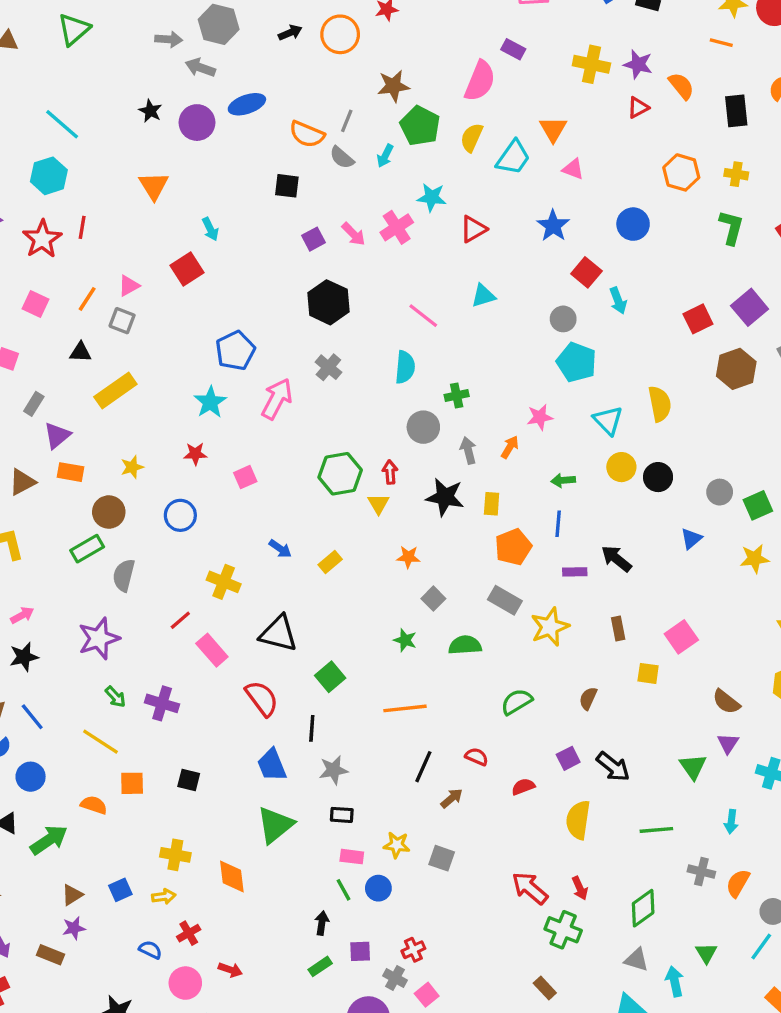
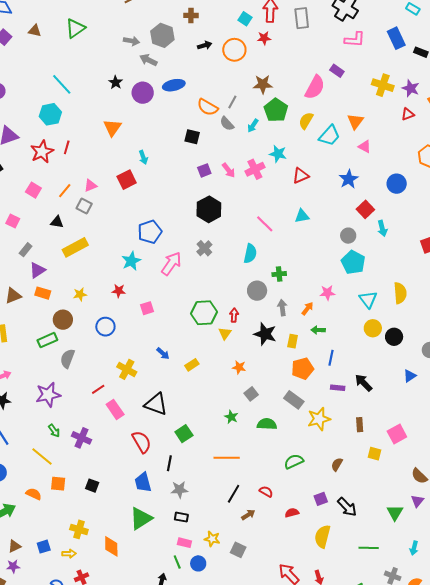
green arrow: (563, 480) -> (318, 330), moved

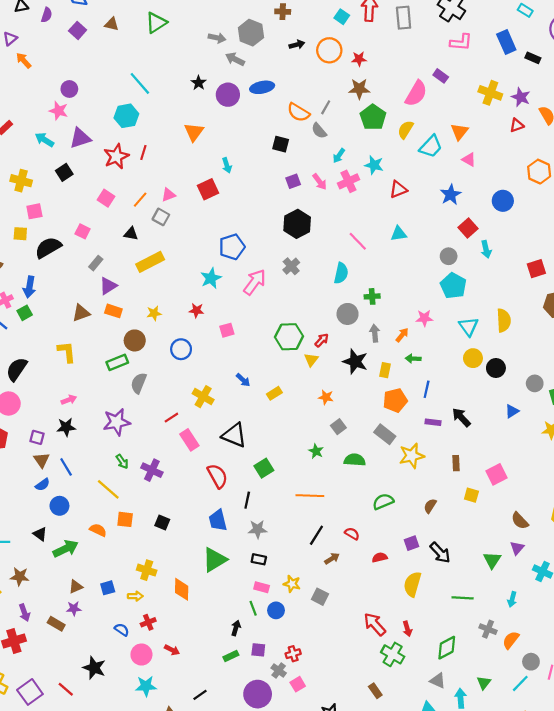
red star: (264, 38) -> (359, 59), moved
cyan arrow: (253, 126) -> (339, 156), moved
red arrow: (234, 315) -> (322, 340), turned 40

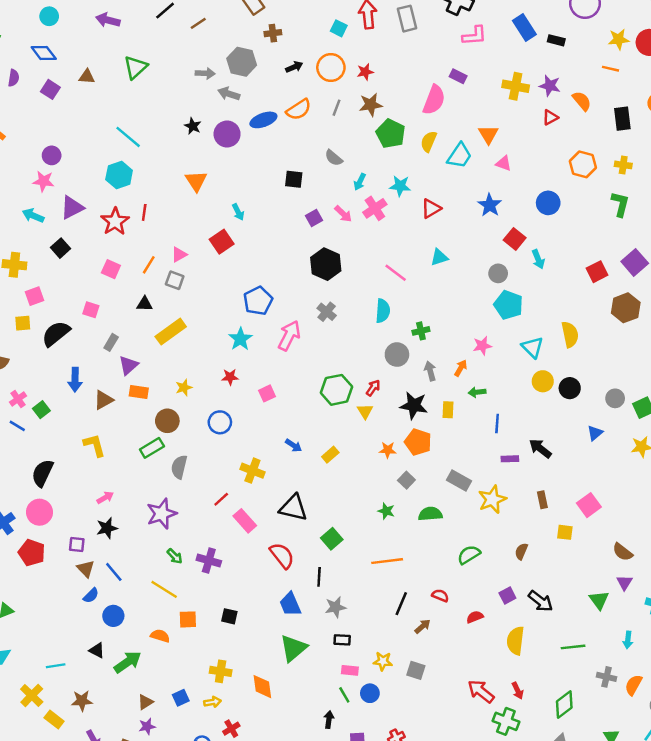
gray line: (326, 107) -> (336, 108), moved
orange semicircle: (298, 112) -> (299, 110), moved, turned -55
blue arrow: (29, 287) -> (75, 380), moved
orange pentagon: (395, 400) -> (418, 442), moved, turned -30

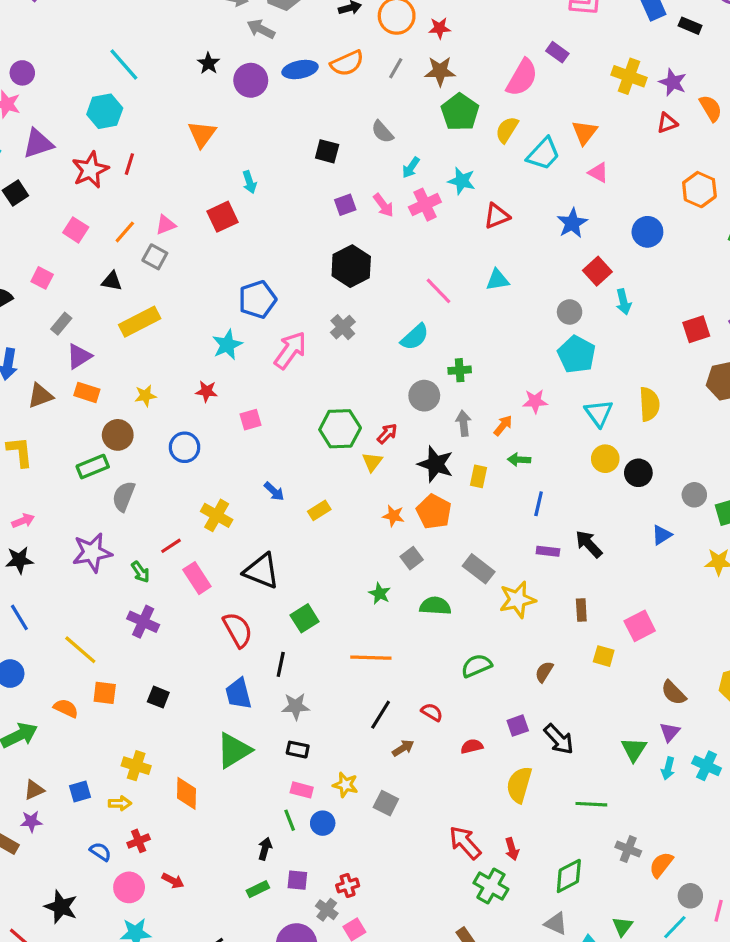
cyan semicircle: (383, 311) -> (415, 337), turned 35
green arrow: (175, 556) -> (140, 572), moved
cyan arrow: (628, 640) -> (668, 768), moved

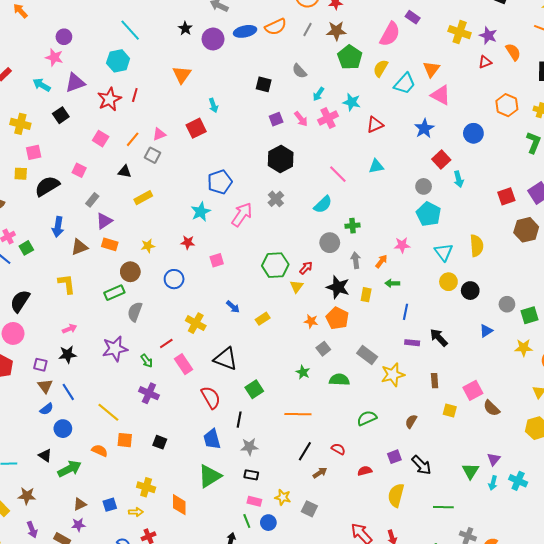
pink triangle: (598, 173) -> (441, 95), size x1.5
yellow rectangle: (140, 322) -> (143, 198), size x0.7
brown semicircle: (674, 693) -> (491, 408), moved

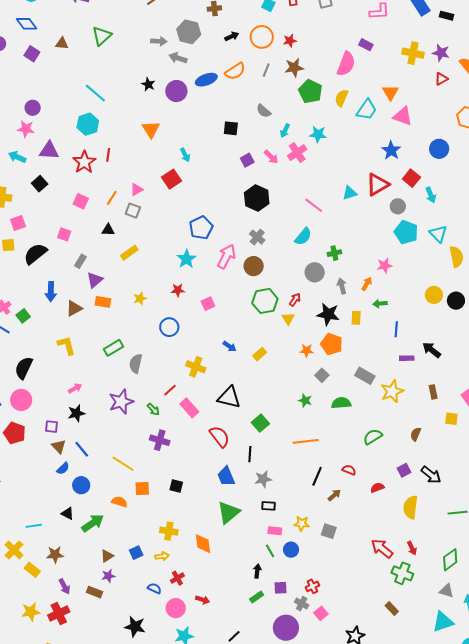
purple triangle: (75, 83) -> (49, 151), turned 30
red triangle: (375, 125) -> (378, 185), moved, size x1.4
cyan triangle: (444, 252) -> (438, 234), moved
brown circle: (130, 272) -> (254, 266), moved

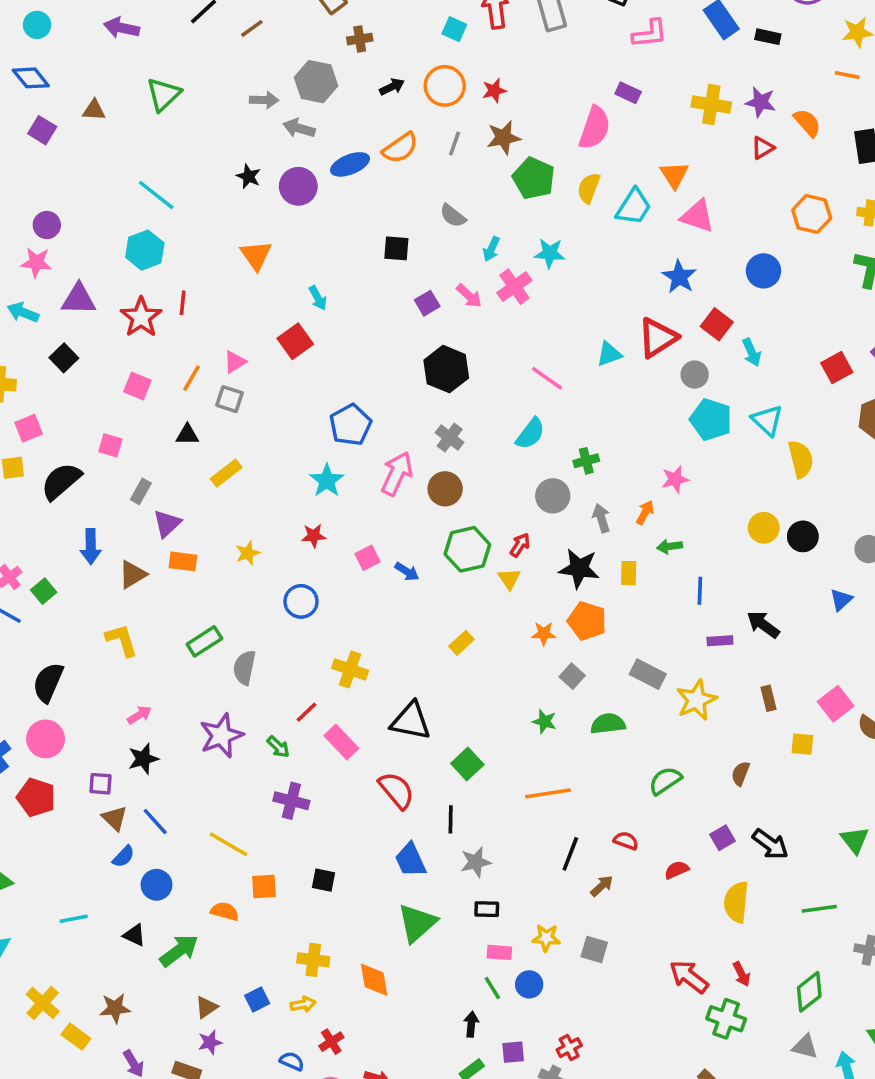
blue arrow: (230, 346) -> (407, 572), moved
cyan line: (34, 526) -> (74, 919), moved

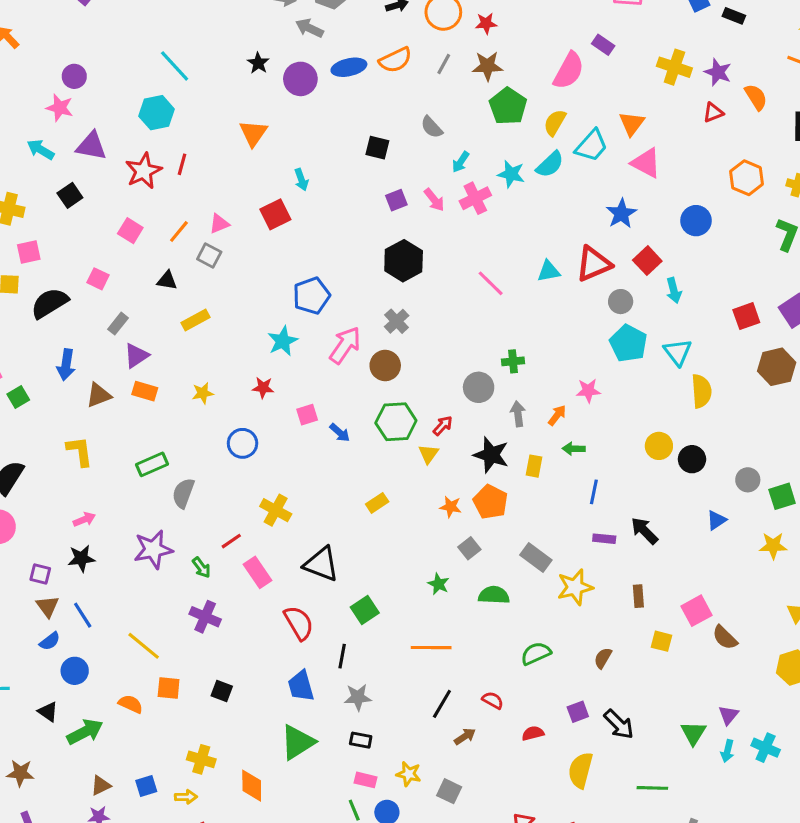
cyan semicircle: (530, 434) -> (550, 164), moved

